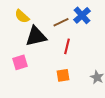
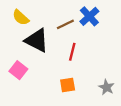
black triangle: (36, 36) -> (37, 40), turned 40
pink square: (20, 62) -> (18, 70), turned -35

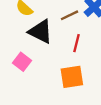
orange square: (68, 85) -> (72, 77), size x1.5

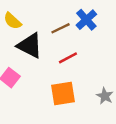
red line: (77, 43) -> (68, 58), turned 48

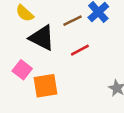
orange square: (63, 94) -> (46, 86), moved

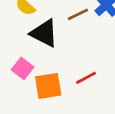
red line: (80, 50) -> (86, 78), moved

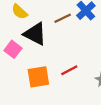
pink square: (23, 68) -> (13, 49), moved

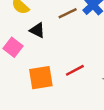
black triangle: (35, 34) -> (37, 30), size x0.6

